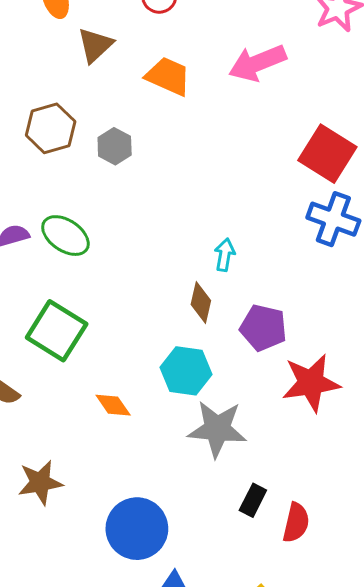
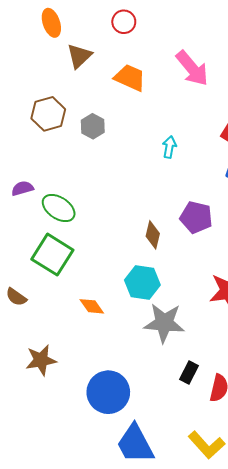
pink arrow: (257, 63) -> (192, 68), turned -108
green ellipse: (65, 236) -> (59, 208), moved
cyan arrow: (225, 255) -> (169, 147), moved
purple pentagon: (263, 328) -> (196, 217), moved

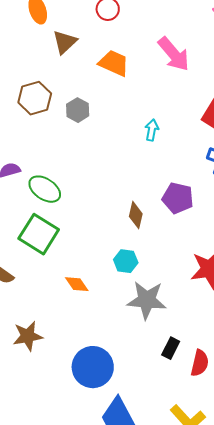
cyan hexagon: (142, 283) -> (126, 261), size x0.7

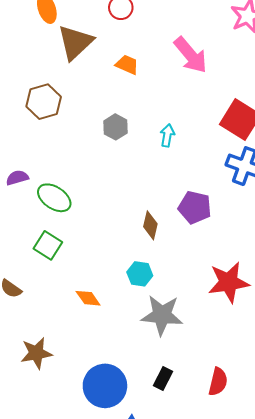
brown triangle: (65, 42) -> (75, 42), size x1.4
orange trapezoid: (114, 63) -> (127, 65), size x0.7
gray hexagon: (78, 110) -> (116, 127), moved
green square: (39, 234) -> (48, 245), size x0.7
black rectangle: (171, 348) -> (163, 378), moved

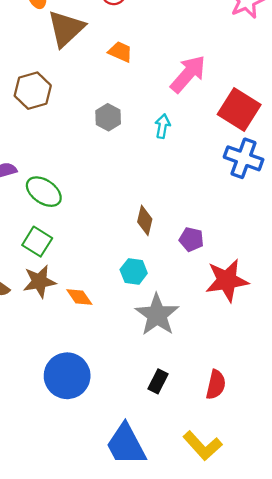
pink arrow: (191, 55) -> (188, 74), moved, turned -99
purple pentagon: (195, 207) -> (191, 239), moved, size x0.7
gray star: (162, 315) -> (157, 315), turned 30
brown star: (36, 353) -> (39, 281), moved
blue circle: (105, 386) -> (67, 376), moved

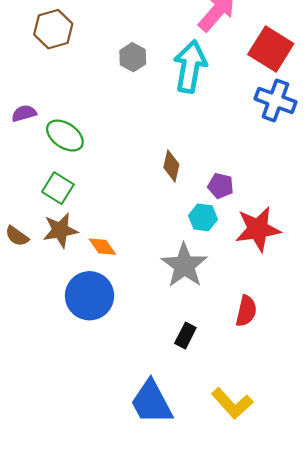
cyan arrow: (163, 126) -> (190, 67), size x2.0
cyan hexagon: (134, 271) -> (203, 217), moved
blue circle: (67, 376) -> (90, 296), moved
red semicircle: (216, 385) -> (246, 311), moved

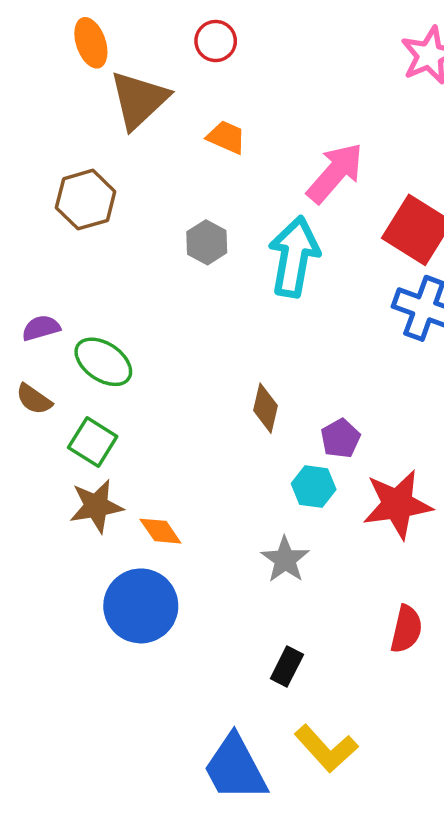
purple pentagon: (220, 186) -> (340, 438), turned 30
brown semicircle: (17, 236) -> (34, 399), moved
gray star: (184, 265) -> (285, 560), size x0.7
red semicircle: (246, 311) -> (406, 629), moved
yellow L-shape: (232, 403) -> (326, 748), moved

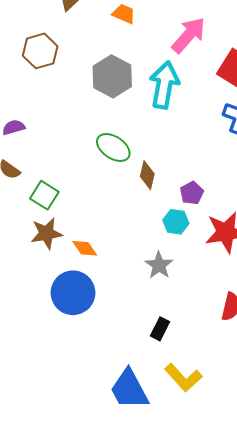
gray hexagon: (207, 242) -> (112, 76), size x1.6
green ellipse: (103, 362) -> (113, 147), moved

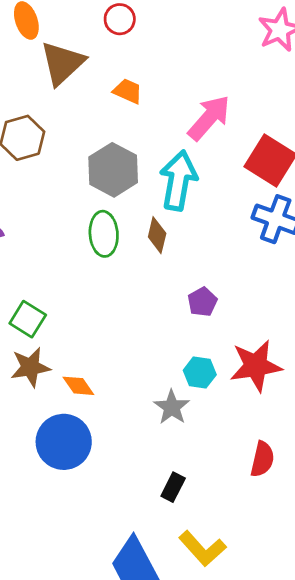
green ellipse: (113, 147) -> (104, 234), moved, turned 52
brown diamond: (147, 175) -> (157, 235), moved
purple pentagon: (192, 193) -> (202, 302), moved
cyan hexagon: (176, 222) -> (200, 373), moved

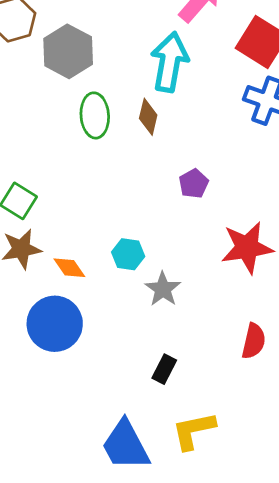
gray hexagon: (113, 170) -> (68, 51), moved
cyan hexagon: (200, 373) -> (128, 254), moved
yellow L-shape: (202, 549) -> (194, 431), turned 120

